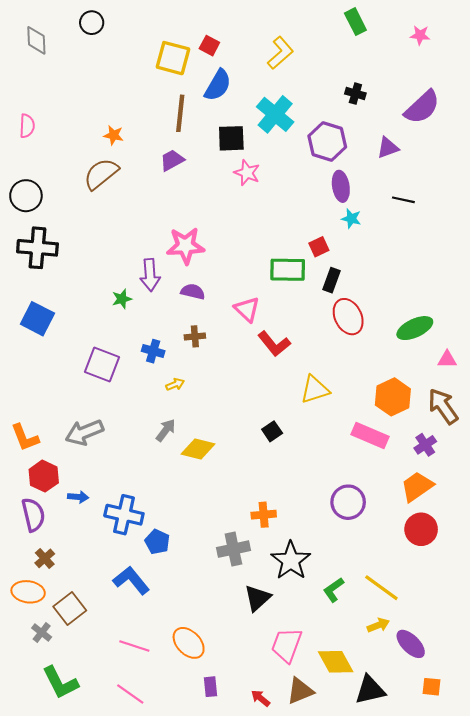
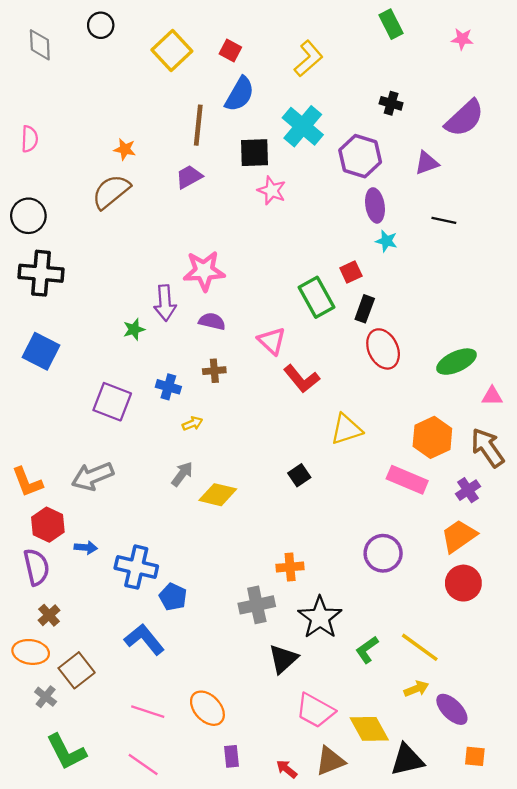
yellow square: (173, 58) -> (172, 51), moved, turned 32
green rectangle: (288, 270) -> (316, 297), turned 60
pink trapezoid: (287, 645) -> (315, 710), turned -81

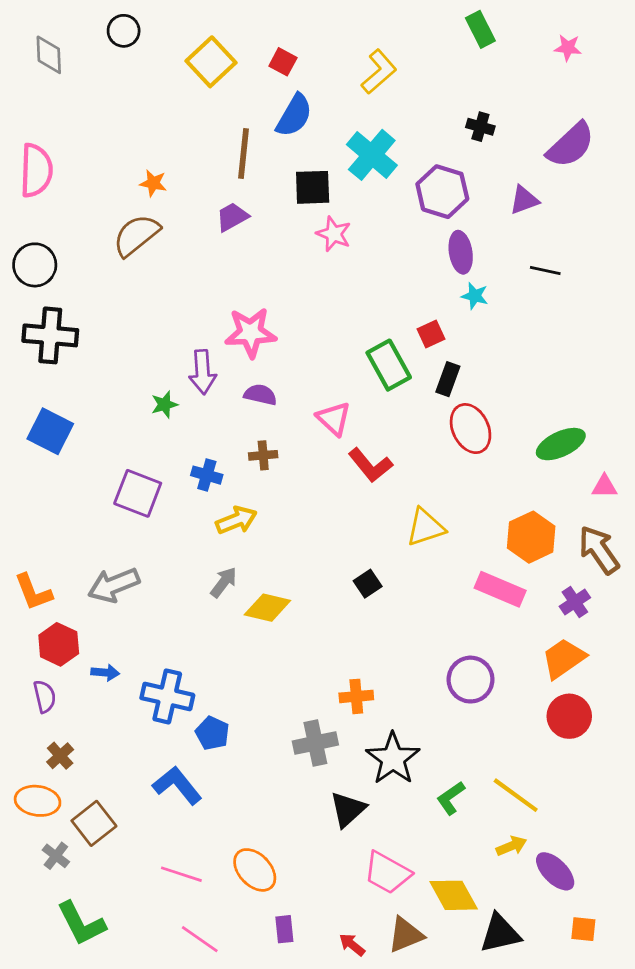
pink semicircle: (30, 139) -> (36, 170), size x1.6
yellow arrow: (193, 424) -> (236, 520), size x1.6
purple semicircle: (36, 567) -> (45, 696), size x0.7
pink line: (143, 764) -> (200, 939), moved

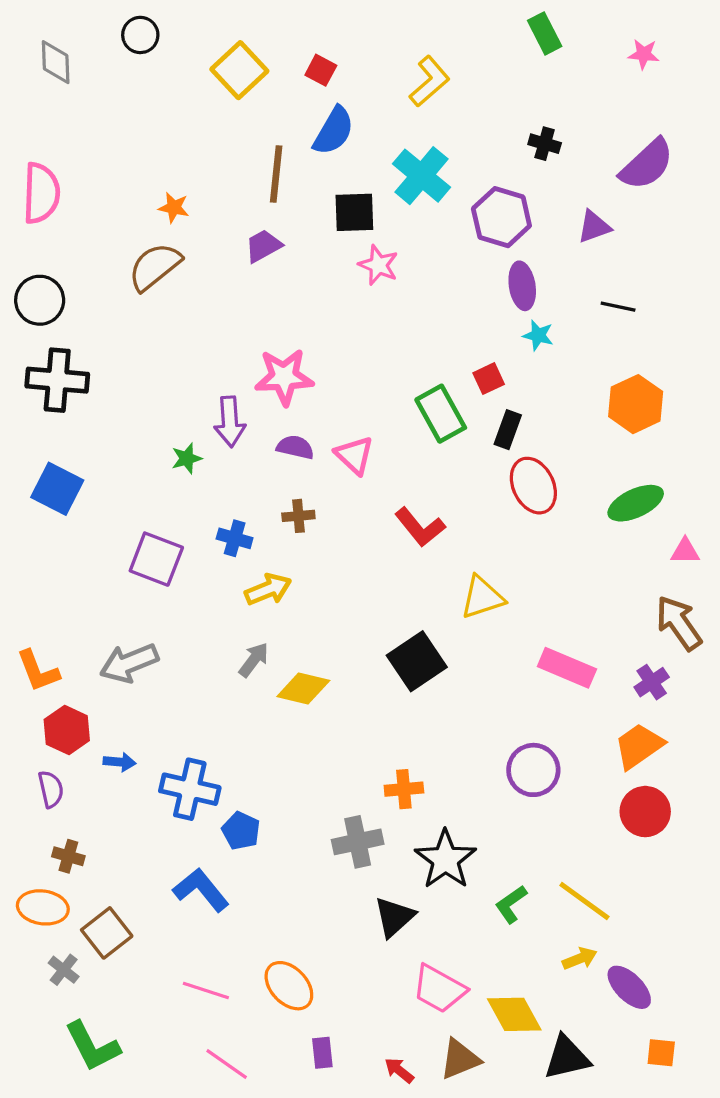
pink triangle: (334, 419) -> (354, 455), moved
orange hexagon: (531, 537) -> (636, 404), moved
black square: (368, 584) -> (417, 661), size x1.8
brown cross: (60, 756) -> (68, 856), turned -32

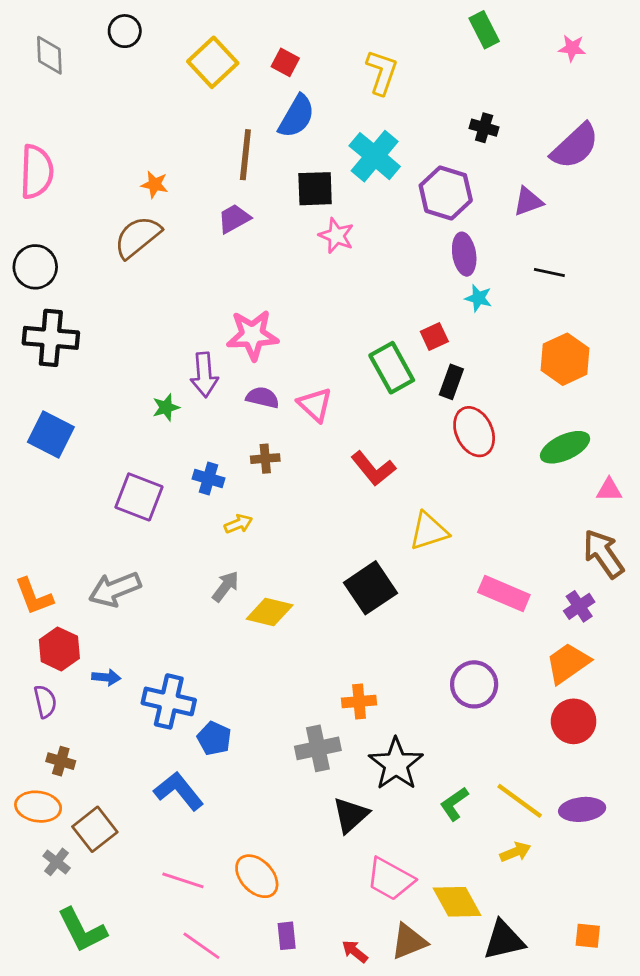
yellow L-shape: (430, 81) -> (382, 72), turned -30
yellow arrow: (268, 589) -> (238, 524), size x0.7
purple ellipse: (629, 987) -> (582, 809), moved, turned -51

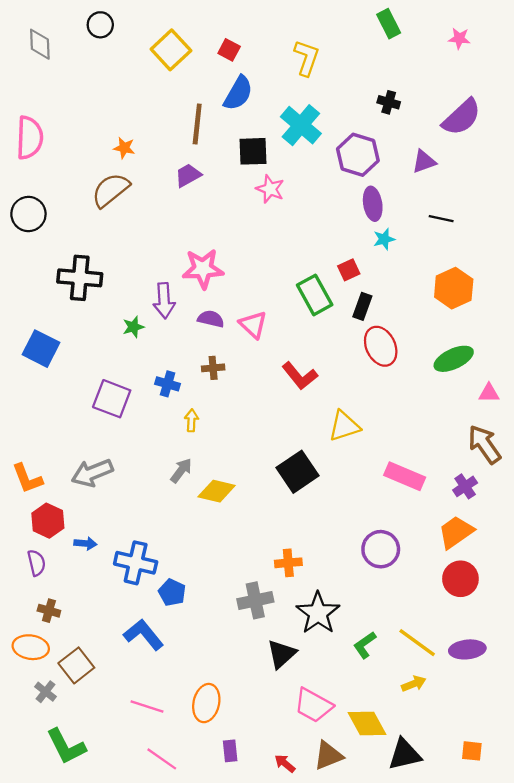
cyan star: (478, 298) -> (384, 239), turned -30
black cross: (51, 338) -> (80, 278), moved
yellow arrow: (238, 524) -> (191, 420), turned -65
orange ellipse: (257, 876) -> (206, 703), turned 57

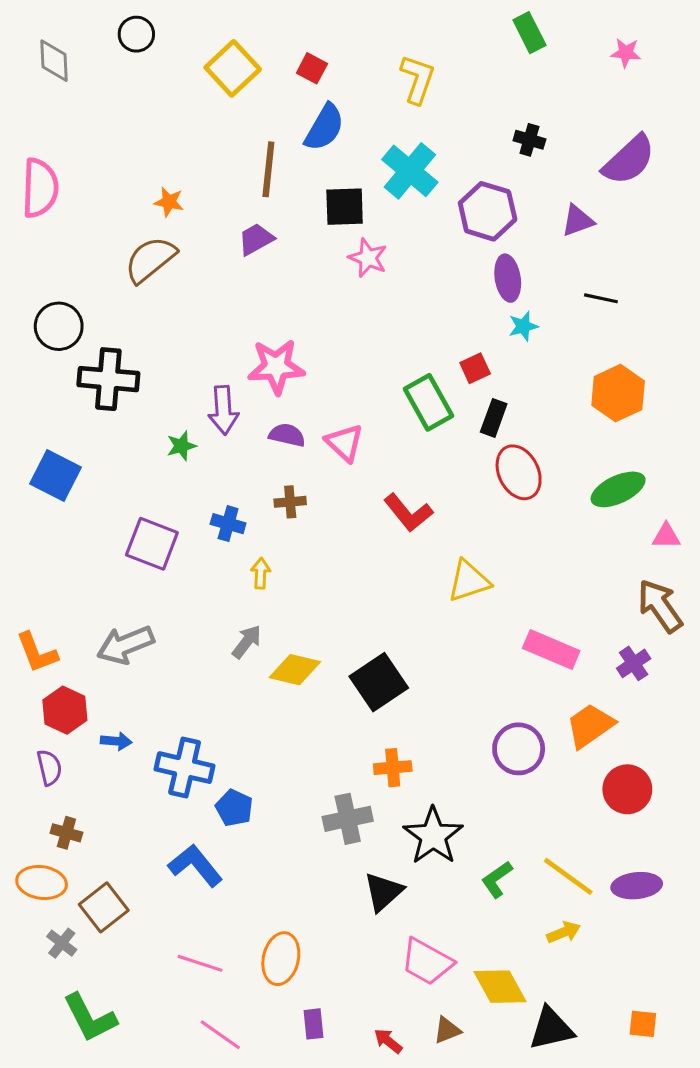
black circle: (28, 214) -> (59, 326), moved
black square: (297, 472) -> (379, 682), moved
orange trapezoid: (456, 532) -> (590, 726), moved
brown triangle: (328, 755) -> (447, 1030), size x0.7

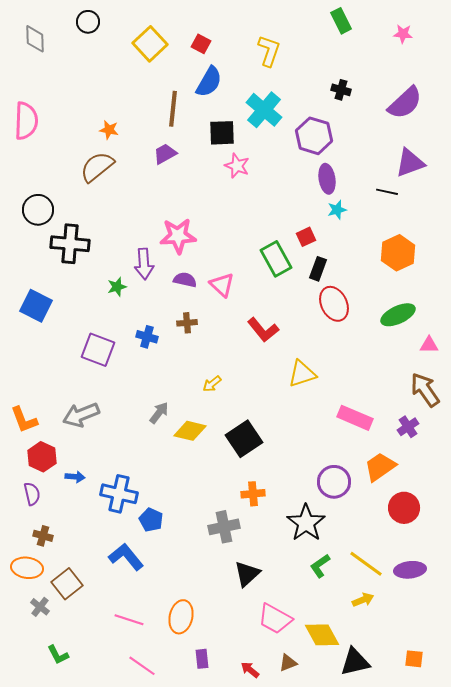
purple triangle: (578, 221) -> (410, 163), moved, size x1.4
yellow arrow: (261, 573) -> (212, 384), moved, turned -132
black star: (433, 836) -> (306, 523), moved
green L-shape: (90, 1018) -> (58, 655), size x0.6

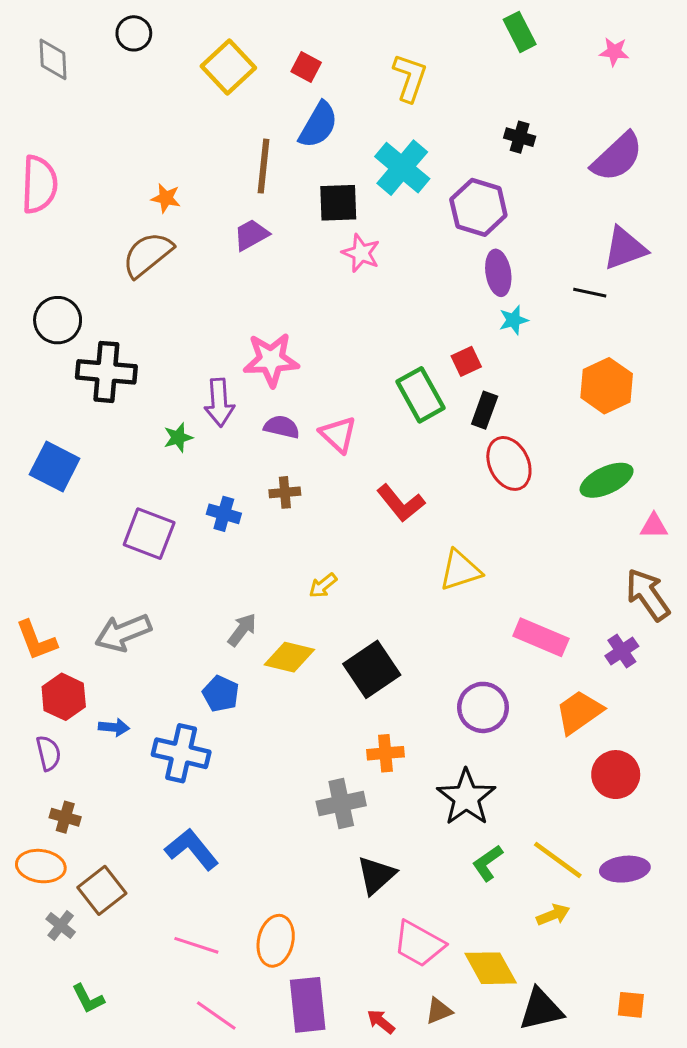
purple circle: (334, 482) -> (483, 707), moved
blue pentagon: (151, 520) -> (221, 694), moved
purple rectangle: (202, 659) -> (308, 1005), size x1.8

